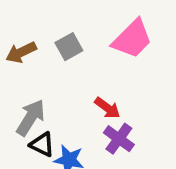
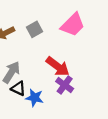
red arrow: (107, 108) -> (58, 66), size x1.5

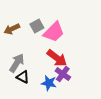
pink trapezoid: (73, 25) -> (54, 32), moved
blue star: (35, 98) -> (49, 83), moved

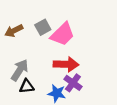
red arrow: (57, 58) -> (66, 64), turned -35
black triangle: (23, 77) -> (27, 86), turned -32

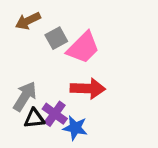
brown arrow: (14, 31) -> (28, 21), moved
purple cross: (73, 83) -> (55, 114), moved

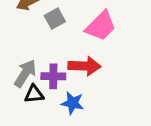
pink trapezoid: (83, 48) -> (101, 26), moved
purple cross: (55, 114) -> (53, 76), moved, turned -35

